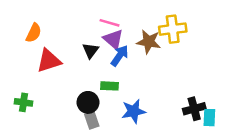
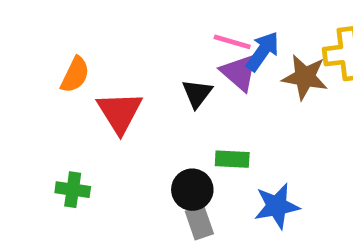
orange semicircle: (34, 33) -> (75, 75), moved
blue arrow: (120, 56) -> (263, 51), moved
red triangle: (49, 61) -> (120, 112), turned -44

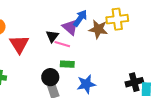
pink line: (232, 42) -> (62, 44), moved

